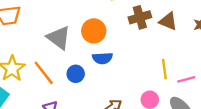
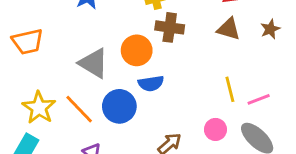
brown cross: (140, 17) -> (170, 27), moved, turned 30
blue circle: (76, 74) -> (119, 106), size x1.5

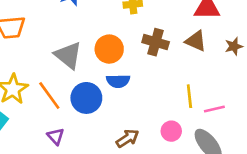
brown cross: (170, 27) -> (156, 42), moved

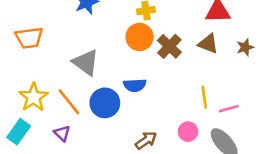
brown cross: (156, 42) -> (169, 46), turned 30
orange circle: (109, 49) -> (140, 37), moved
purple triangle: (56, 136) -> (62, 133), moved

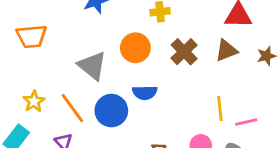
orange circle: (140, 37) -> (135, 48), moved
brown triangle: (208, 44) -> (226, 50), turned -45
yellow star: (34, 97) -> (34, 101), size x0.7

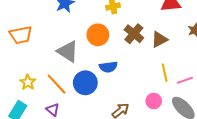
brown triangle: (226, 50) -> (159, 40), moved

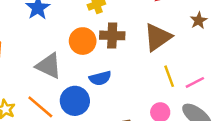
brown cross: (134, 34) -> (112, 35), moved, turned -30
brown triangle: (159, 40) -> (158, 37), size x1.4

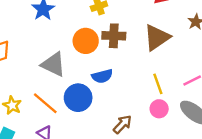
yellow line: (169, 76) -> (158, 84), moved

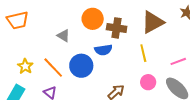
brown cross: (114, 36) -> (117, 28), moved
gray triangle: (53, 64) -> (63, 36), size x0.6
yellow line: (158, 84) -> (143, 53), moved

